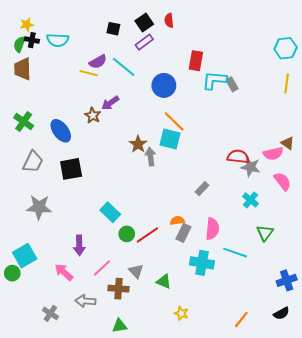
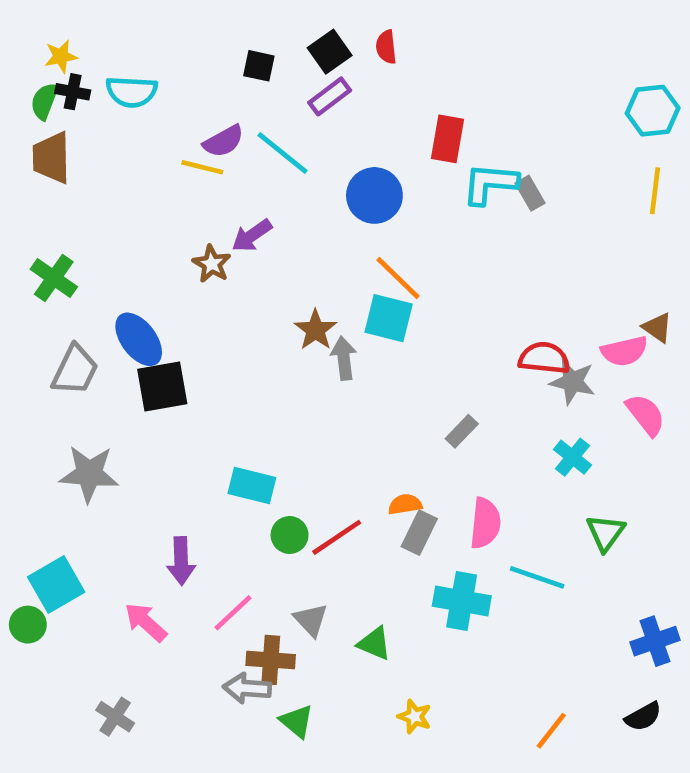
blue ellipse: (61, 131) -> (139, 339), moved
cyan rectangle: (110, 212) -> (252, 485), turned -30
gray arrow: (85, 301) -> (247, 688), moved
green triangle: (120, 326) -> (297, 721), moved, turned 49

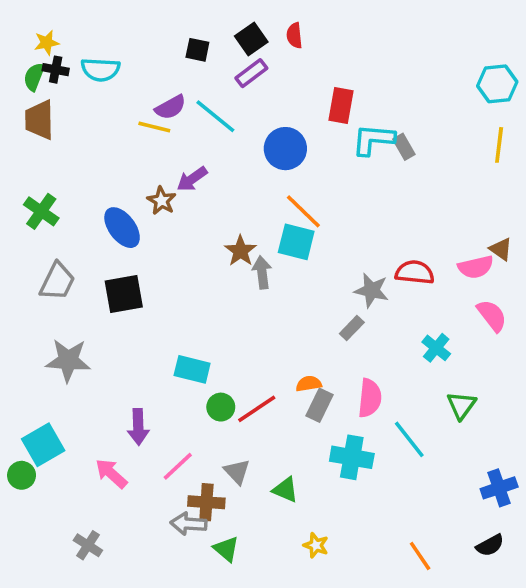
blue ellipse: (139, 339) -> (122, 228), moved
gray star: (572, 382) -> (372, 290), moved
cyan line: (537, 577) -> (409, 439), turned 33
orange line: (551, 731) -> (420, 556), turned -72

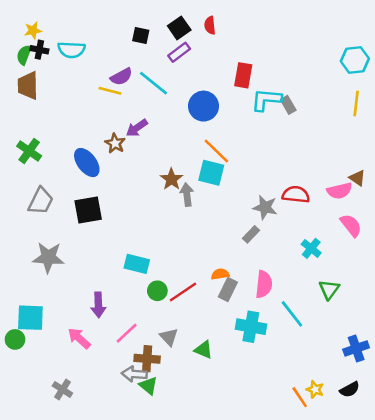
cyan square: (43, 445) -> (30, 318), turned 32
yellow star: (316, 545) -> (315, 389), moved
green triangle: (226, 549) -> (148, 386), moved

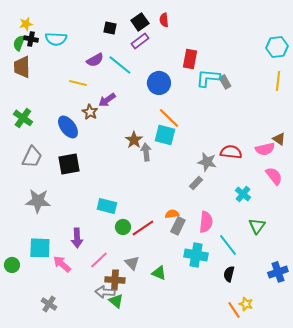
yellow line: (110, 91) -> (78, 83), moved
cyan square: (30, 318) -> (40, 248), moved
black semicircle: (350, 389) -> (229, 274), moved, turned 133

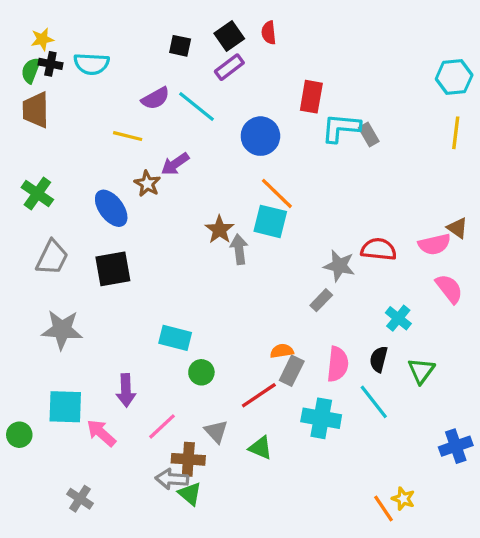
red line: (143, 228) -> (259, 395), moved
black semicircle: (229, 274) -> (379, 359), moved

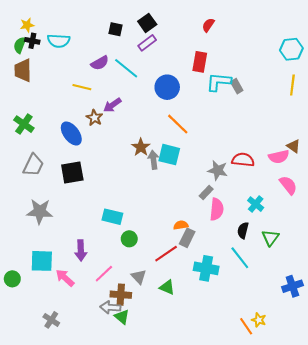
red semicircle: (269, 33) -> (208, 25), moved, turned 40
cyan square: (270, 221) -> (169, 155), moved
pink semicircle: (338, 364) -> (217, 209), moved

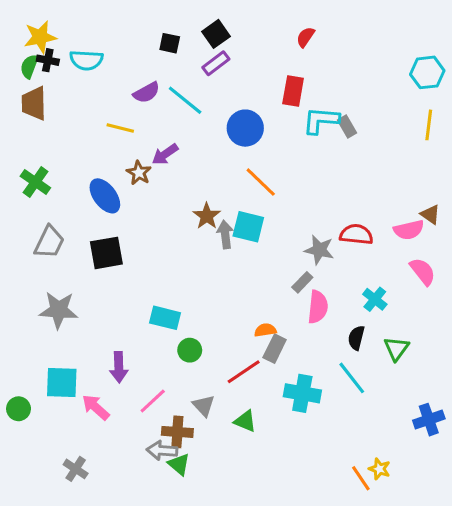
yellow star: (27, 25) -> (40, 37), size x1.5

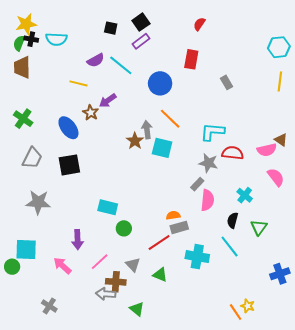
cyan L-shape: (321, 120) -> (212, 132), moved
gray arrow: (225, 234) -> (147, 130), moved
gray rectangle: (275, 349) -> (179, 227), turned 48
cyan square: (62, 383) -> (26, 250), moved
green triangle: (179, 464) -> (137, 309), moved

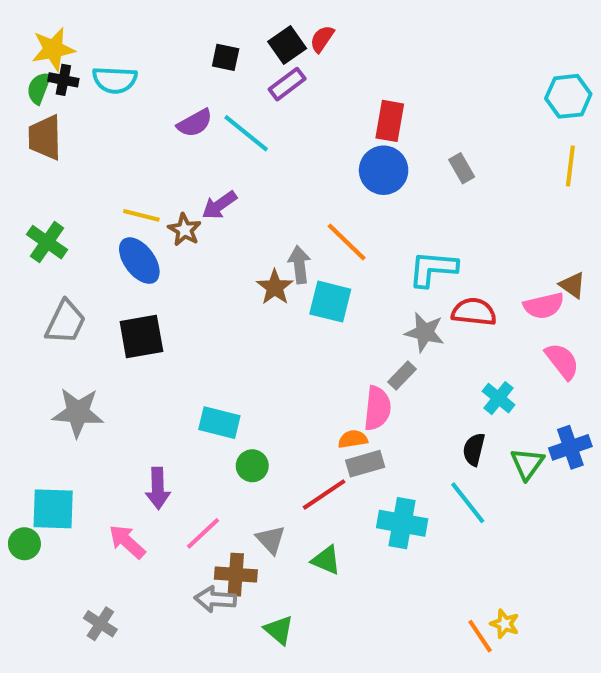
red semicircle: (199, 24) -> (322, 39), moved
yellow line: (79, 83) -> (141, 215), moved
blue circle: (160, 83) -> (384, 170), moved
pink semicircle: (207, 200) -> (377, 408), moved
blue cross: (280, 274) -> (570, 447), moved

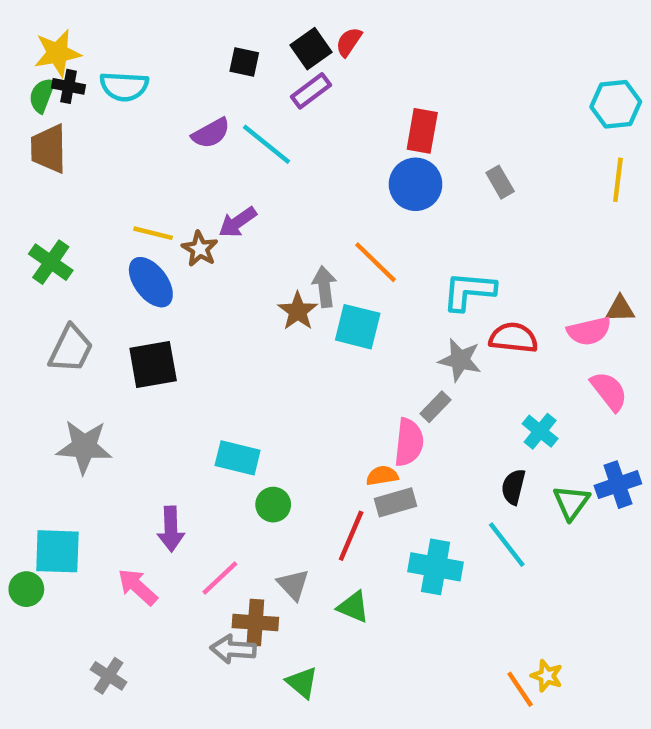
brown triangle: (572, 285) -> (620, 309), turned -36
red line: (324, 494) -> (351, 536), turned -33

